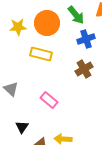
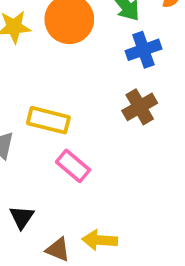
yellow rectangle: (41, 54) -> (48, 120), moved

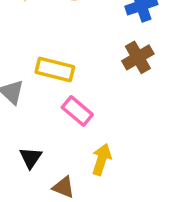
yellow arrow: (100, 240) -> (102, 159), moved, turned 104

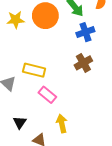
yellow arrow: (102, 159) -> (62, 124), turned -30

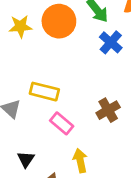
blue cross: (85, 32) -> (111, 42), turned -30
brown cross: (83, 63) -> (108, 110), moved

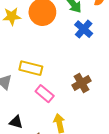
black triangle: (26, 159) -> (16, 122), turned -48

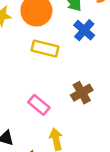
yellow rectangle: (31, 68) -> (45, 49), moved

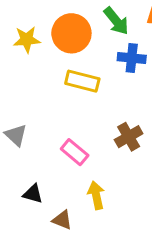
blue cross: (84, 30) -> (132, 58), turned -35

